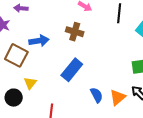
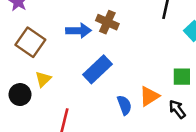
blue arrow: (39, 41) -> (79, 31), moved
orange triangle: (118, 97) -> (149, 96), moved

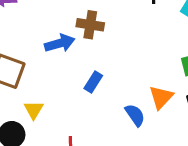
blue rectangle: (97, 69) -> (93, 82), size x0.6

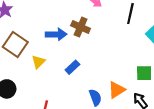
yellow triangle: (34, 110) -> (38, 62), moved

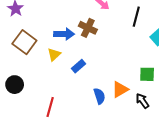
yellow triangle: (38, 62) -> (54, 54), moved

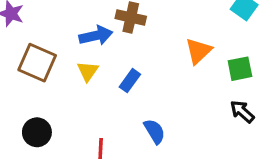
orange triangle: (120, 89) -> (198, 51), moved
blue semicircle: (99, 96) -> (155, 131), moved

